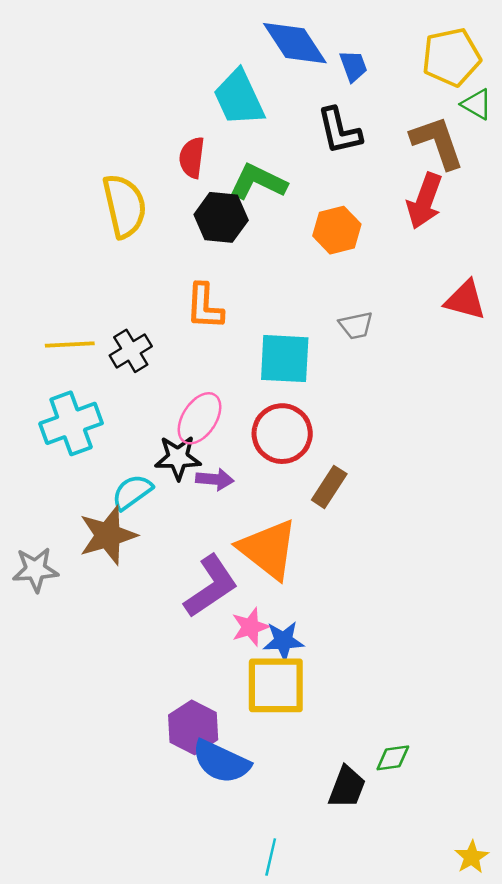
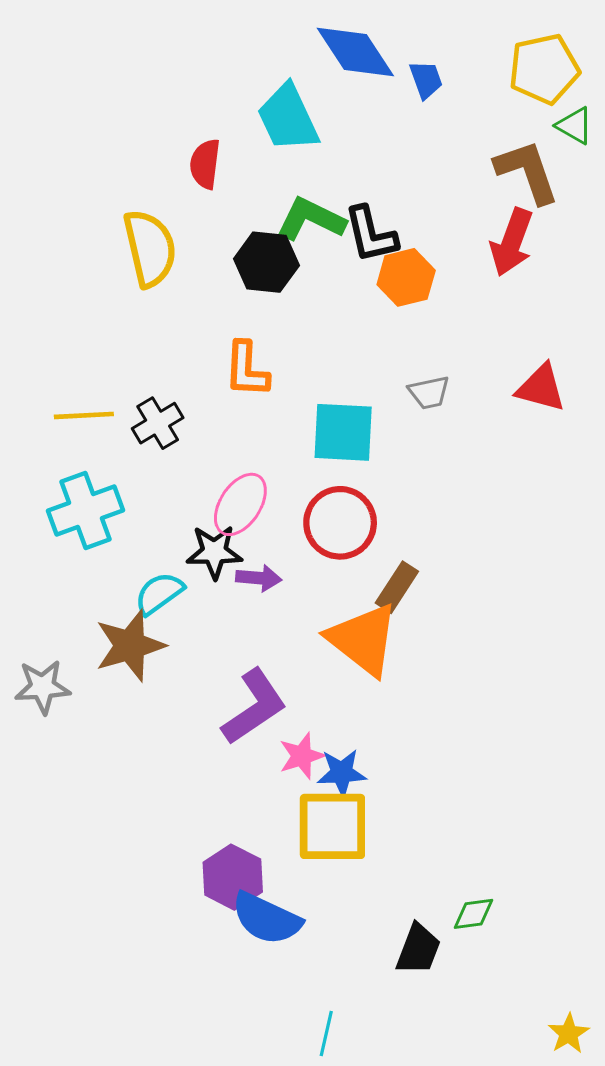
black L-shape: (339, 131) -> (371, 235), moved
red semicircle: (192, 158) -> (205, 164), moved
red triangle: (465, 300) -> (541, 388), moved
orange triangle: (268, 549) -> (363, 639), moved

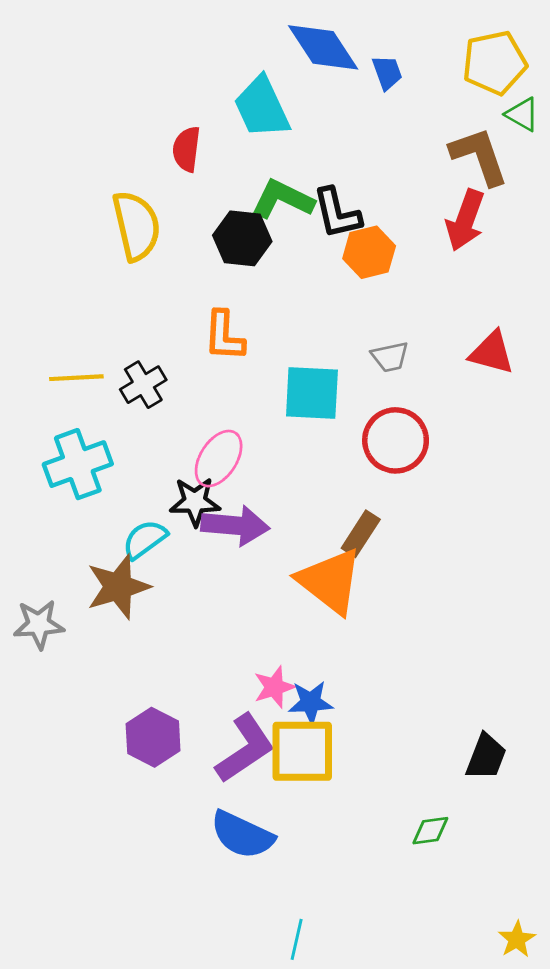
red circle: (340, 523) -> (396, 440), moved
purple arrow: (259, 578) -> (235, 525), size x1.6
purple L-shape: (254, 707) -> (245, 748), moved
purple hexagon: (233, 877) -> (153, 737), moved
black trapezoid: (418, 949) -> (486, 757), moved

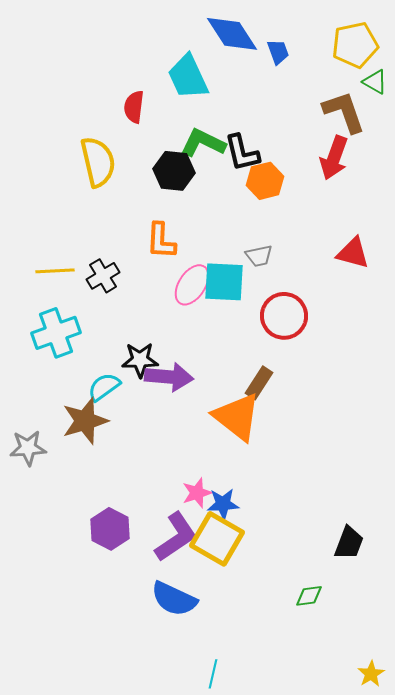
gray trapezoid: (390, 357) -> (259, 256), moved
pink ellipse: (219, 459) -> (192, 285), moved
yellow square: (302, 751) -> (217, 539), turned 30

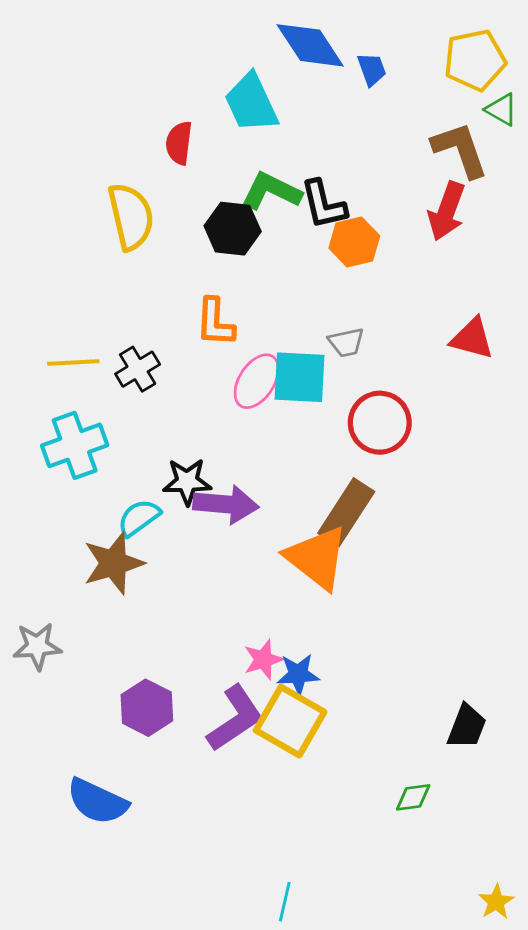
brown rectangle: (259, 383) -> (346, 512), size x1.5
gray star: (28, 448) -> (37, 646), moved
blue semicircle: (174, 599) -> (97, 801), moved

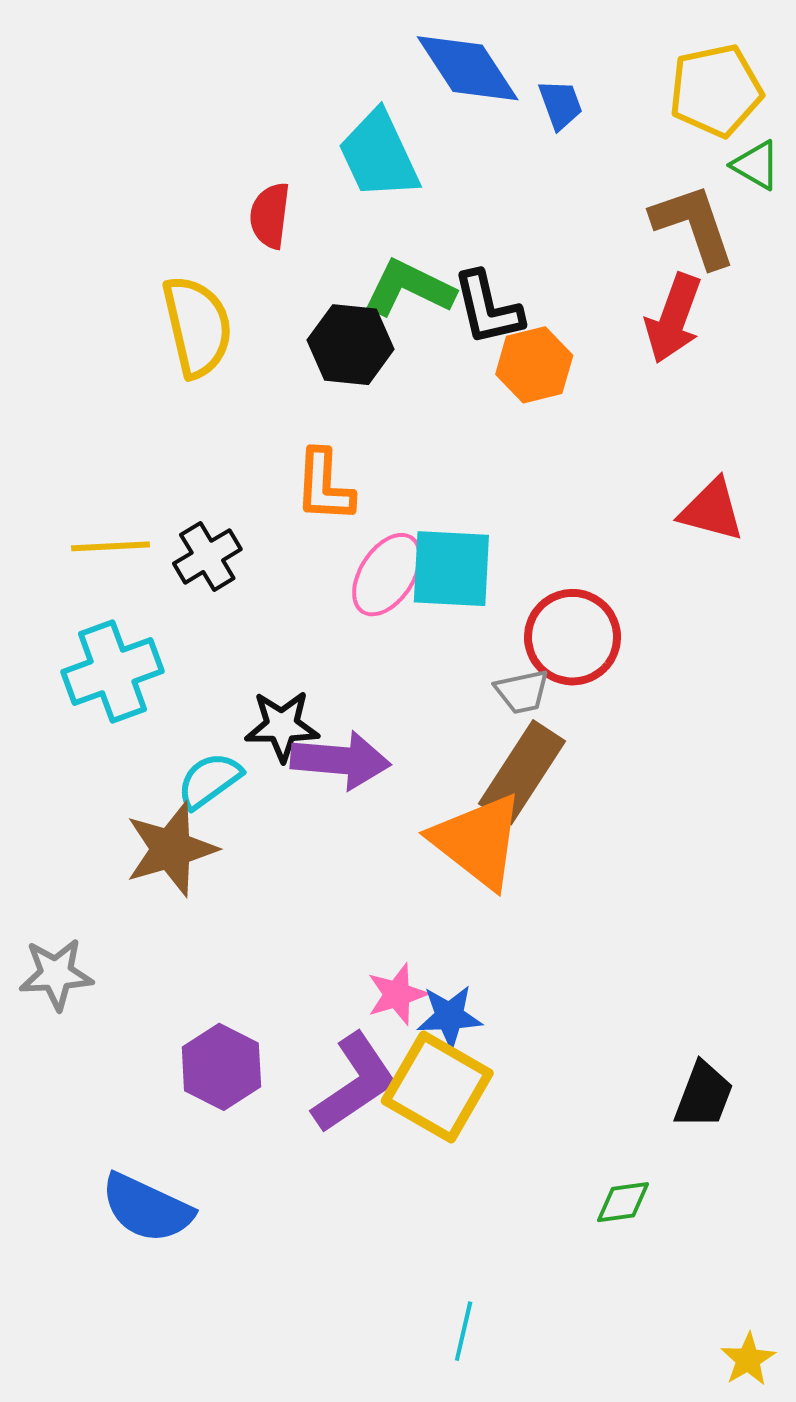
gray trapezoid: (346, 342) -> (522, 692), moved
cyan line: (285, 902) -> (464, 1331), moved

